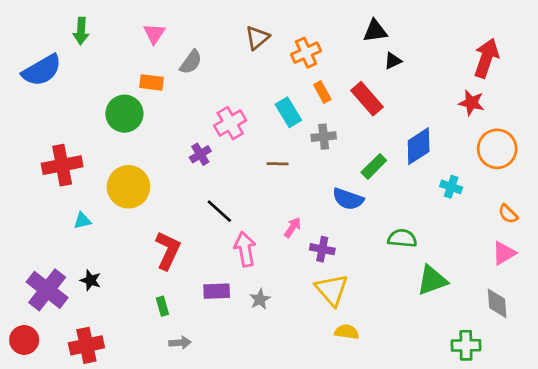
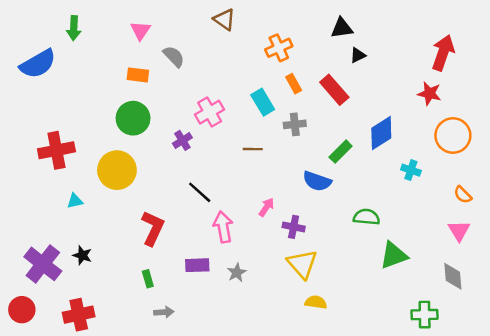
brown triangle: (257, 38) -> (224, 19), moved, turned -45
gray semicircle: (191, 62) -> (174, 56), turned -80
green circle: (124, 114) -> (133, 118), moved
pink triangle: (504, 253) -> (459, 231), turned -30

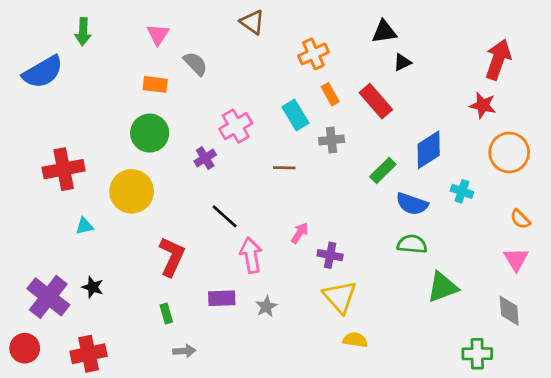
blue semicircle: (317, 181) -> (412, 204), moved

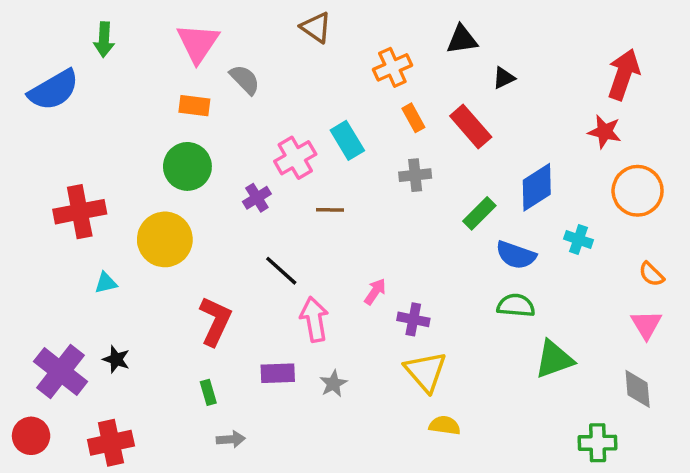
black triangle: (384, 32) -> (462, 40), moved
pink triangle: (158, 34) -> (198, 43), size x1.5
cyan rectangle: (295, 115) -> (347, 140), moved
brown line: (284, 168) -> (330, 210), moved

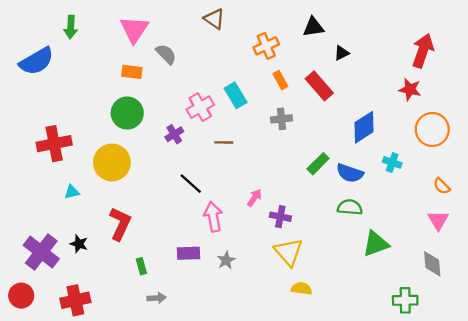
green rectangle: (479, 213) -> (318, 164), moved
red L-shape: (215, 321) -> (120, 224), moved

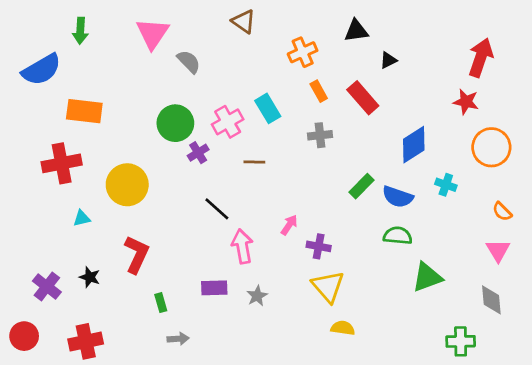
orange rectangle: (132, 72) -> (84, 111), moved, size x1.5
green circle: (127, 113) -> (175, 123), moved
purple cross: (41, 252) -> (47, 287), size x0.7

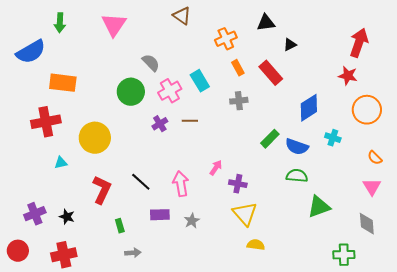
gray semicircle: (189, 62) -> (151, 63), moved
purple cross: (198, 153) -> (160, 124), moved
black line: (217, 209) -> (141, 182), moved
black star: (90, 277) -> (67, 217), moved
purple cross: (47, 287) -> (35, 214), turned 30

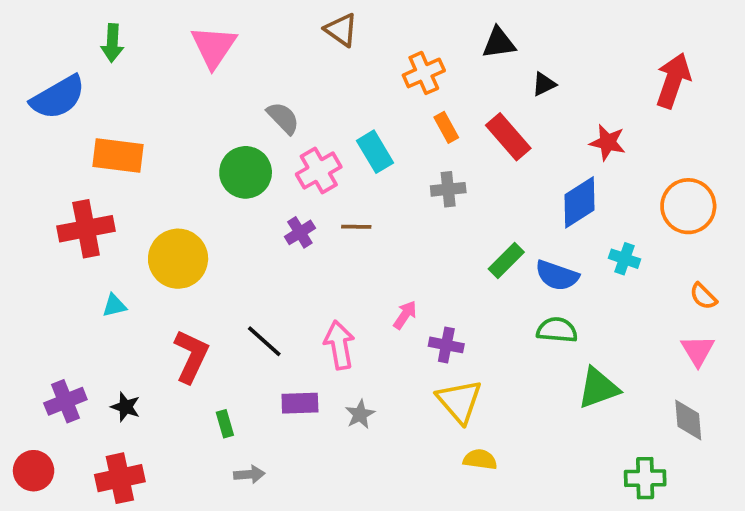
red star: (348, 76) -> (608, 142), moved

